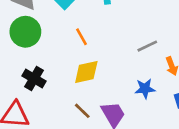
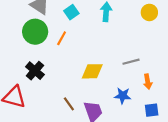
orange line: (81, 37) -> (62, 38), moved, turned 48
yellow diamond: (86, 72) -> (92, 71), moved

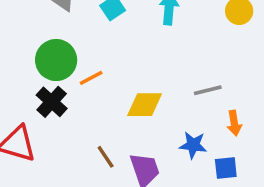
green circle: (35, 32) -> (56, 60), moved
orange line: (62, 38) -> (91, 78), moved, turned 32
blue square: (152, 110) -> (226, 168), moved

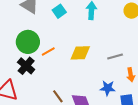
yellow diamond: (145, 105) -> (80, 53), moved

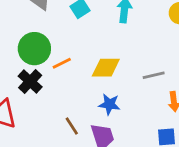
blue star: (108, 88) -> (109, 104), moved

